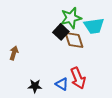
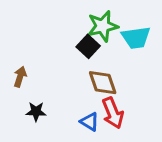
brown diamond: (74, 40) -> (103, 83), moved
black star: (35, 86) -> (36, 112), moved

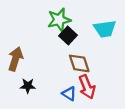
green star: (103, 26) -> (59, 20), moved
brown arrow: (20, 77) -> (15, 59), size x1.5

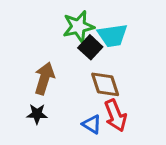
cyan trapezoid: (105, 29) -> (113, 35), moved
brown arrow: (15, 59) -> (44, 78), moved

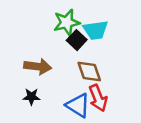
brown arrow: (44, 78) -> (38, 67), turned 80
blue triangle: (92, 124) -> (78, 105), size x1.5

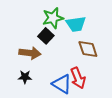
black square: (77, 40) -> (46, 36), moved
brown diamond: (89, 72) -> (88, 49), moved

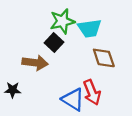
black star: (25, 77) -> (13, 90), moved

